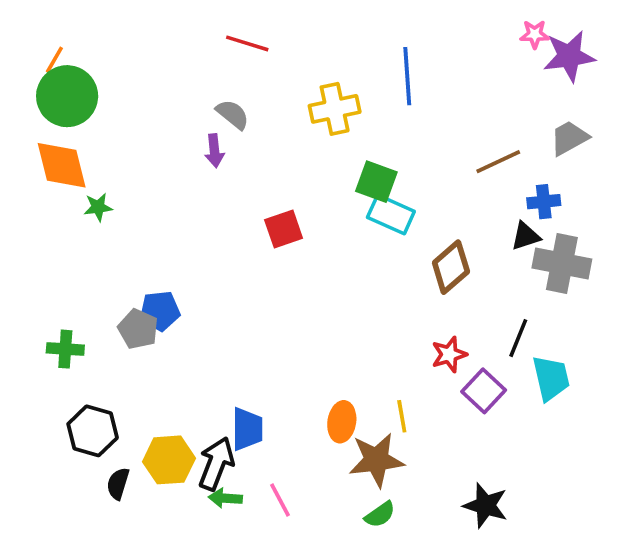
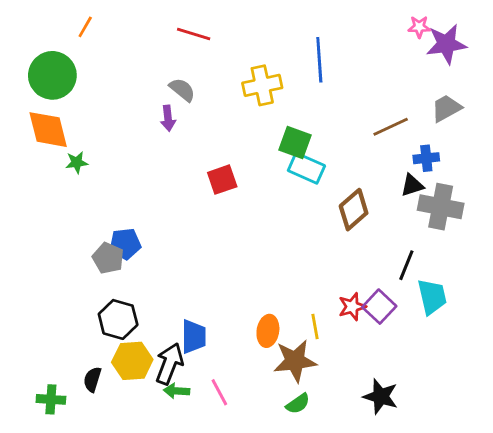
orange line: (54, 60) -> (85, 27), moved
green cross: (65, 349) -> (51, 399), moved
red star: (449, 354) -> (352, 307), moved
black hexagon: (93, 431) -> (118, 319), moved

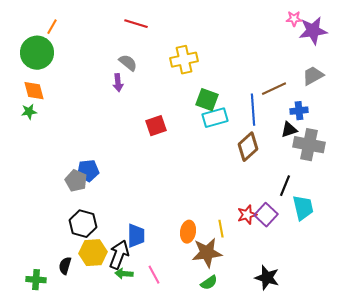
orange line: (85, 27) -> (52, 27), moved
blue line: (319, 60) -> (253, 110), moved
orange diamond: (48, 130) -> (34, 91), size x0.7
green star: (77, 162) -> (29, 112), moved
cyan rectangle: (306, 168) -> (215, 118), turned -40

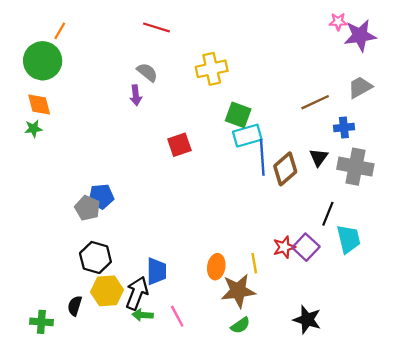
blue line: (253, 110) -> (262, 157), moved
black triangle: (289, 130) -> (319, 157), moved, turned -36

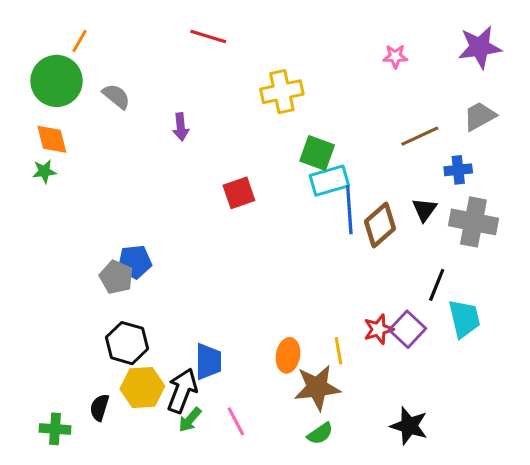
pink star: (338, 22) -> (395, 56), moved
gray semicircle: (147, 72) -> (116, 96), moved
green arrow: (143, 315) -> (190, 420), turned -54

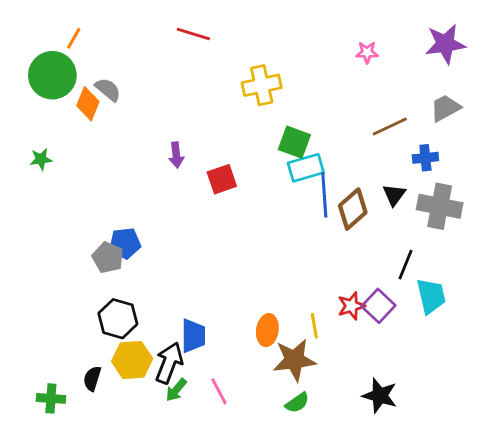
purple arrow: (181, 127) -> (176, 155), moved
orange diamond: (52, 139) -> (88, 104), moved, turned 36

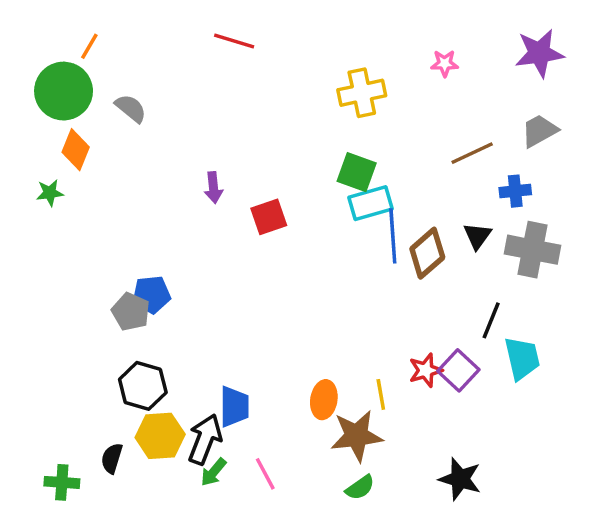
yellow cross: (262, 85) -> (362, 93), moved
orange diamond: (88, 104) -> (76, 150), moved

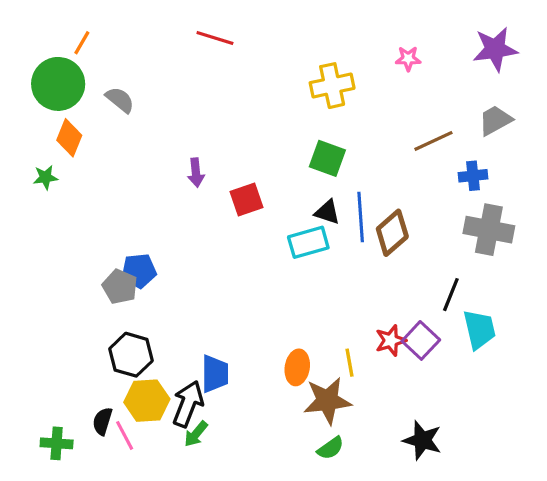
cyan rectangle: (370, 203) -> (308, 242), moved
black triangle: (477, 236) -> (327, 212), moved, turned -48
pink line: (265, 474) -> (125, 435), moved

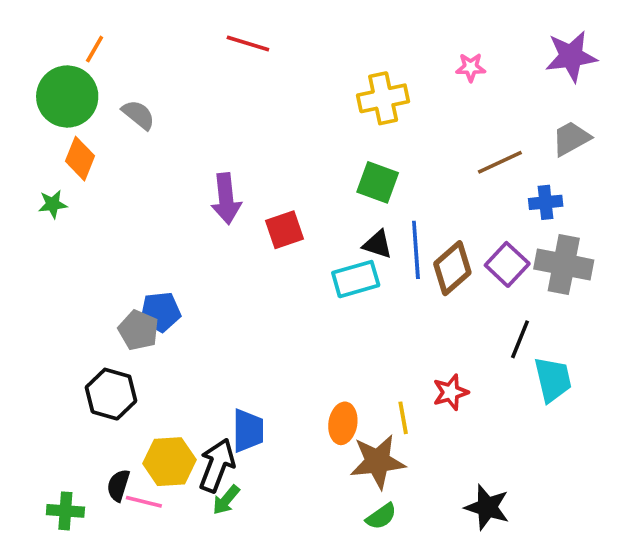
purple arrow: (196, 173) -> (226, 199), size x1.5
purple square: (421, 340) -> (507, 264), moved
black hexagon: (131, 355) -> (111, 394), moved
pink line: (125, 435) -> (144, 502), turned -48

